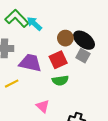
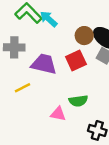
green semicircle: (60, 80) -> (78, 101), moved
pink triangle: (43, 106) -> (58, 114), turned -32

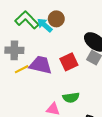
brown circle: (84, 36) -> (56, 19), moved
yellow line: (23, 88) -> (22, 69), moved

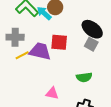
red square: (69, 62) -> (59, 42), moved, turned 30
green semicircle: (71, 98) -> (84, 77), moved

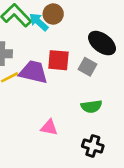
gray square: (91, 44) -> (87, 67), moved

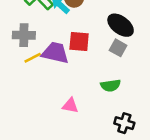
gray square: (87, 67) -> (118, 48), moved
black cross: (93, 146) -> (124, 123), moved

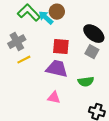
gray cross: (24, 35) -> (17, 42), turned -30
purple trapezoid: (55, 53) -> (57, 69), moved

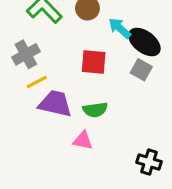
cyan arrow: (46, 18) -> (120, 28), moved
purple trapezoid: (57, 69) -> (55, 104), moved
green semicircle: (86, 82) -> (95, 110), moved

